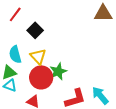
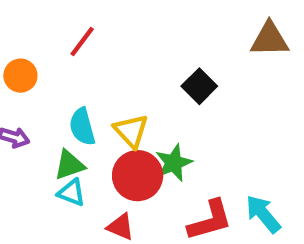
black square: (35, 30) -> (199, 86), moved

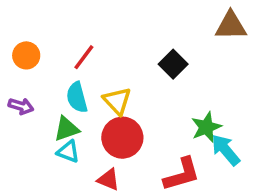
red line: (82, 42) -> (84, 57), moved
green star: (174, 163) -> (206, 127), moved
cyan arrow: (263, 214) -> (226, 150), moved

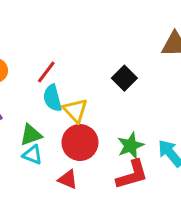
cyan semicircle: (77, 97) -> (52, 98), moved
green star: (206, 127) -> (131, 146), moved

